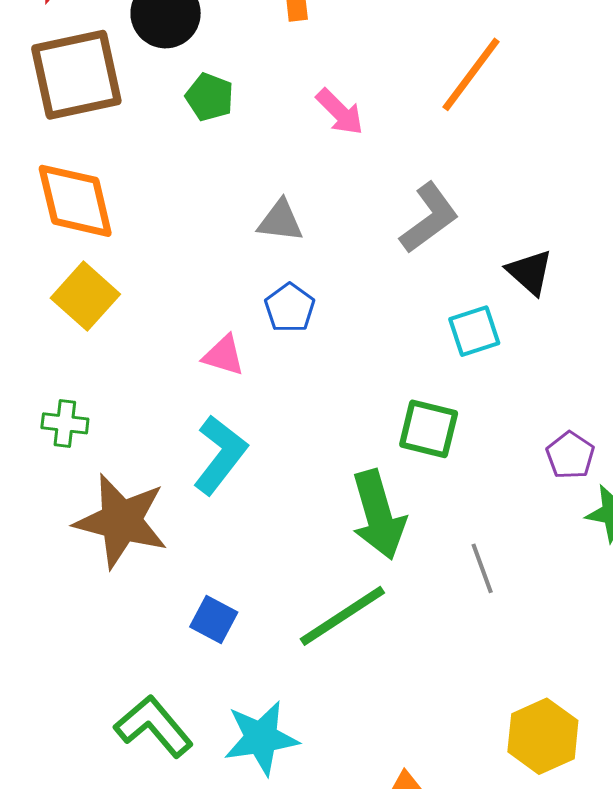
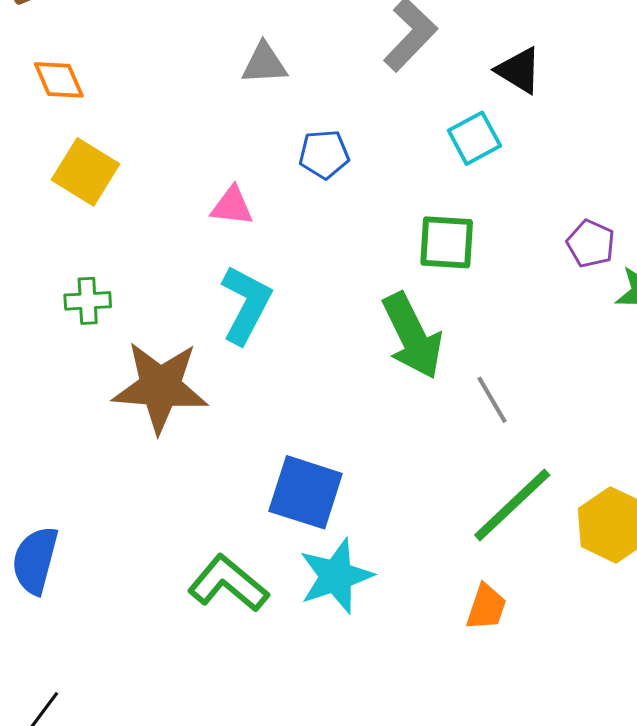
orange diamond: (75, 201) -> (59, 80), size x0.6
blue pentagon: (290, 308) -> (324, 154), moved, turned -30
gray line: (482, 568) -> (492, 400), moved
green line: (342, 616) -> (512, 505), moved
blue square: (214, 619) -> (306, 492), moved, size x1.6

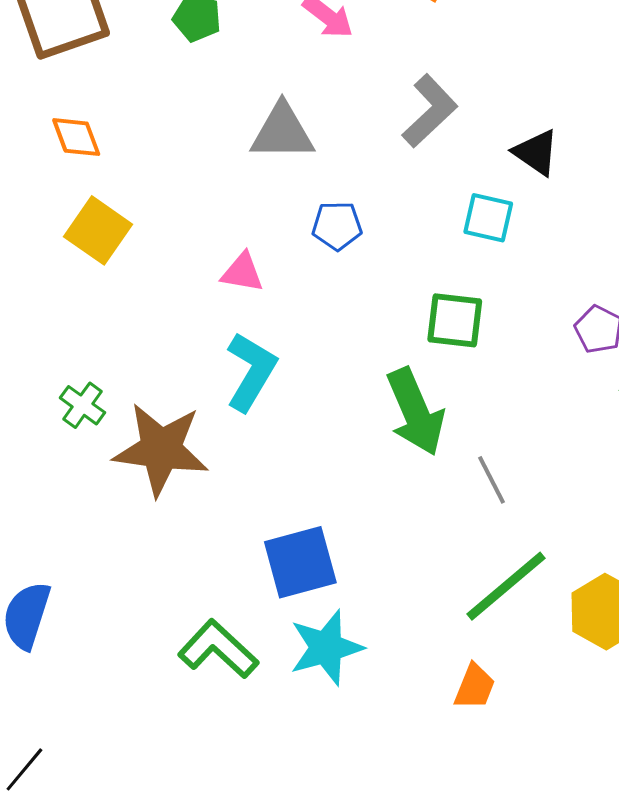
gray triangle: (264, 64) -> (282, 132), size x1.4
cyan square: (474, 138) -> (488, 218), turned 38
green cross: (88, 301) -> (83, 405), moved, turned 36
blue square: (306, 492) -> (300, 562), turned -36

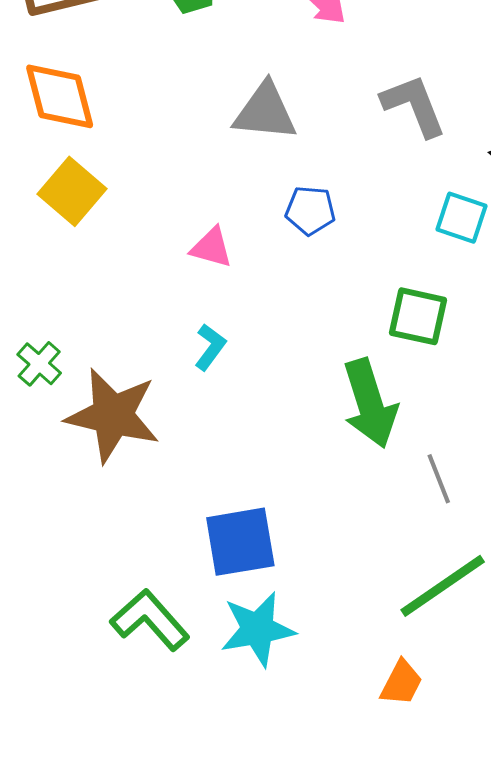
gray L-shape: (430, 111) -> (414, 106), turned -74
orange diamond: (76, 137) -> (60, 96), size x1.5
cyan L-shape: (251, 372) -> (210, 347), size x0.6

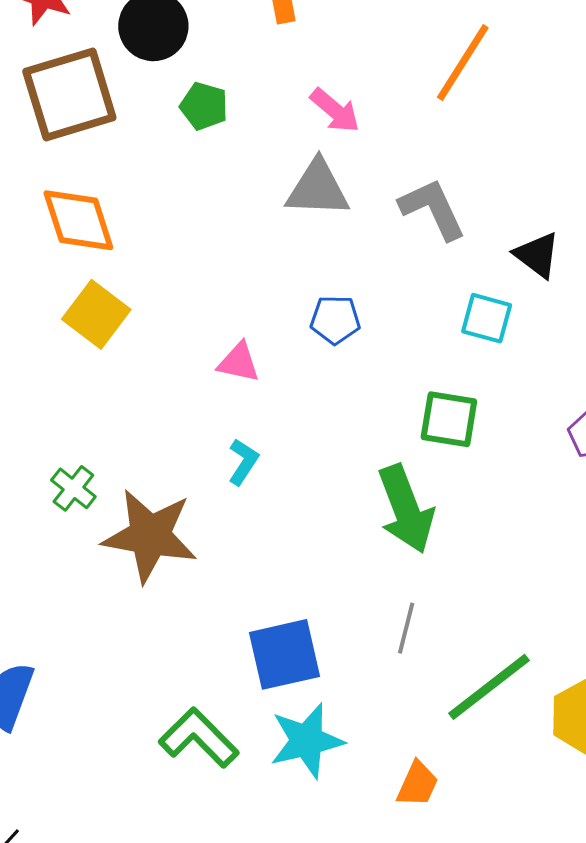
gray triangle: (265, 112) -> (318, 189), moved
gray line: (439, 479) -> (406, 628), moved, turned 39
orange trapezoid: (401, 683) -> (417, 784), moved

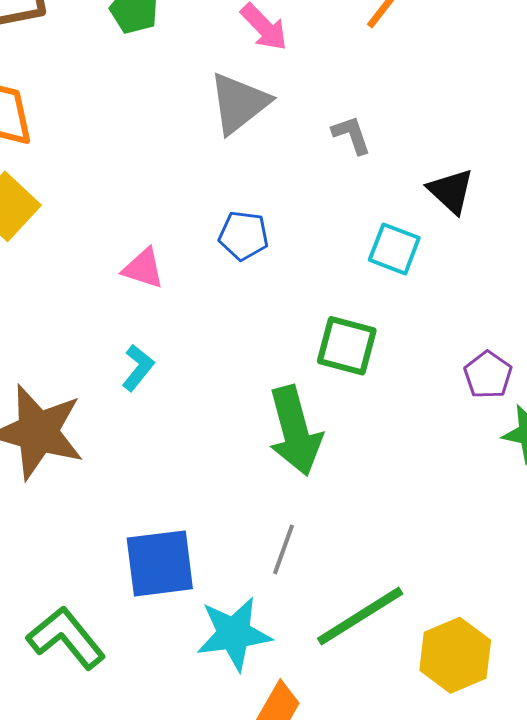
gray triangle: (318, 189) -> (239, 103), turned -46
gray L-shape: (433, 209) -> (351, 135), size x0.6
cyan star: (307, 741) -> (234, 634), moved

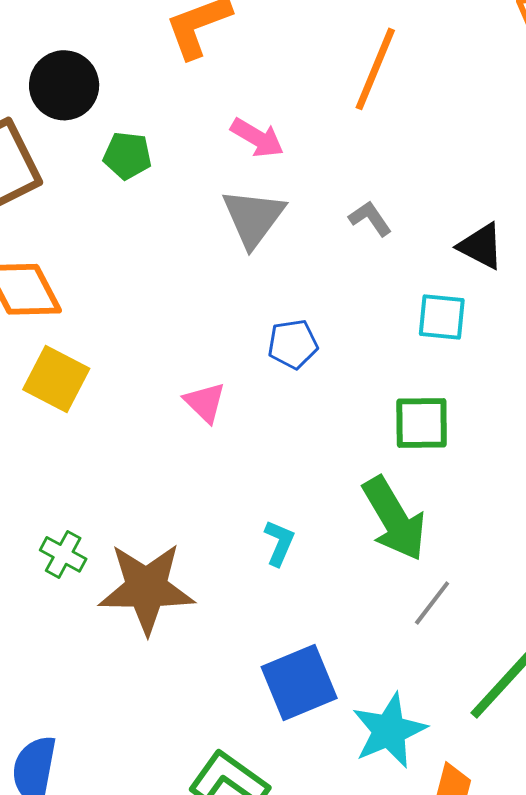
pink triangle: (143, 268) -> (205, 402), turned 42
cyan L-shape: (138, 368) -> (279, 543), moved
gray line: (283, 549) -> (432, 603), moved, turned 33

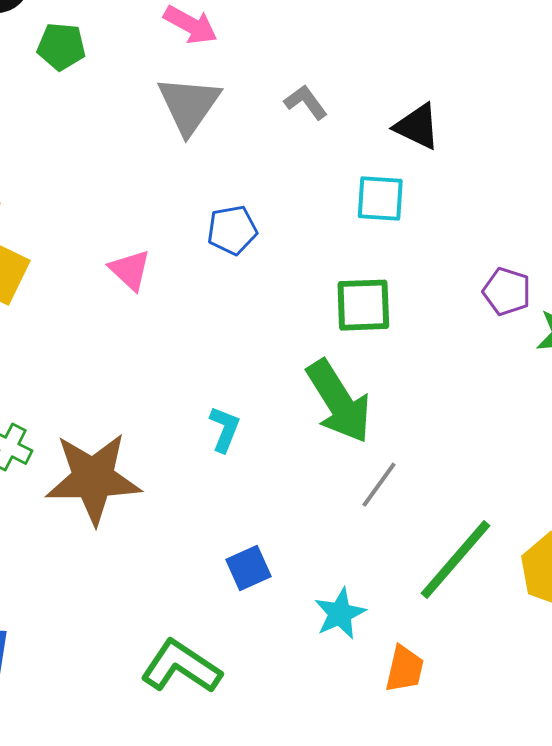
pink triangle: (205, 402) -> (130, 270), moved
blue square: (299, 683) -> (249, 568), size x0.6
cyan star: (389, 731) -> (340, 614), size x0.7

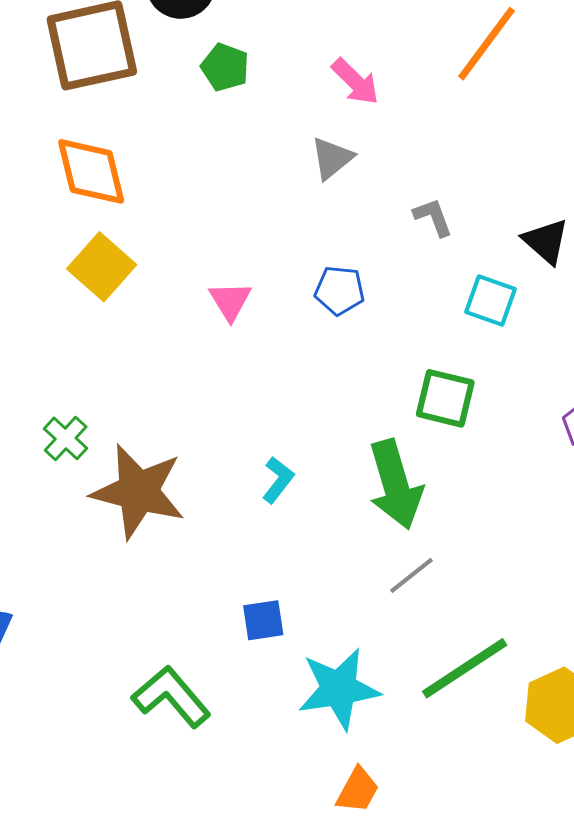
gray L-shape: (306, 102) -> (433, 217), moved
gray triangle: (189, 105) -> (332, 158), size x0.7
cyan star: (340, 614) -> (339, 689), size x1.6
orange trapezoid: (405, 669) -> (358, 790), moved

